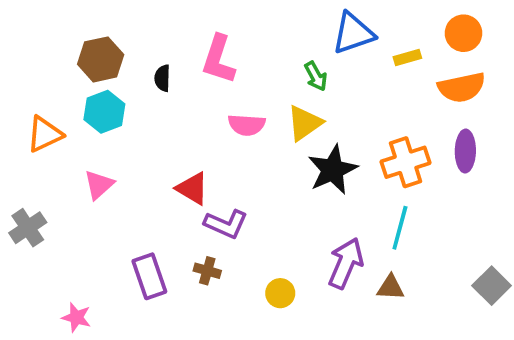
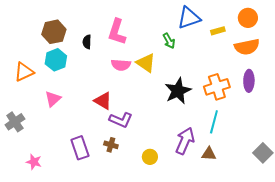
yellow triangle: (305, 123) -> (146, 63), moved, turned -50
pink semicircle: (247, 125) -> (121, 65), moved
pink star: (76, 317) -> (34, 162), moved

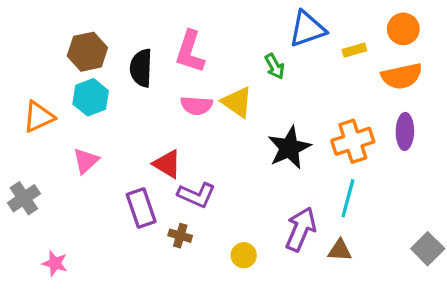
black semicircle: (87, 42) -> (141, 68), size x1.6
purple rectangle: (80, 148) -> (141, 208), moved

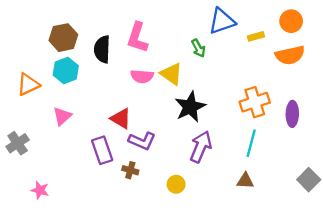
purple ellipse: (405, 131) -> (292, 114), moved
black star: (289, 148) -> (190, 107), moved
purple arrow: (301, 229) -> (201, 147), moved

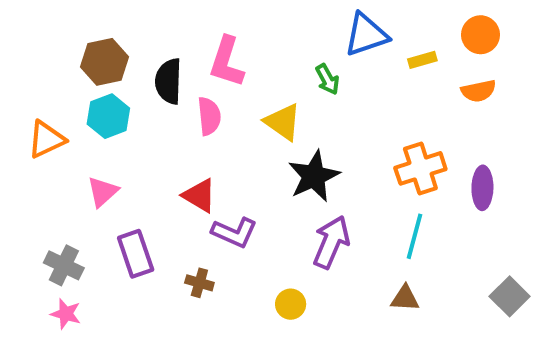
orange semicircle: (290, 55) -> (479, 91), size x0.7
pink semicircle: (142, 76) -> (209, 116), moved, turned -100
gray cross: (18, 143) -> (64, 265), moved, turned -30
purple rectangle: (102, 150) -> (136, 254), moved
brown cross: (130, 170) -> (199, 283), moved

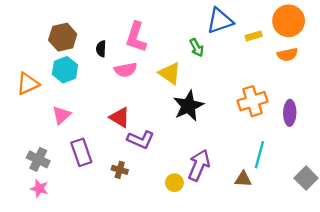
orange circle: (480, 35) -> (289, 21), size x1.4
black semicircle: (168, 81) -> (101, 49), size x0.6
pink semicircle: (209, 116) -> (126, 70), turned 85
cyan line: (415, 236) -> (259, 155), moved
purple arrow: (331, 242) -> (199, 165), moved

